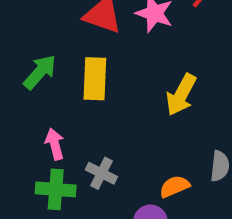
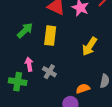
gray cross: (101, 173) -> (49, 72), moved
green cross: (56, 189) -> (18, 82), moved

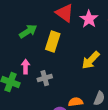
gray cross: (49, 72) -> (45, 78), turned 32

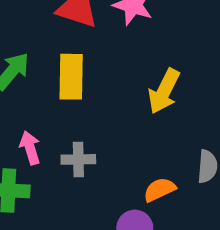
gray cross: (45, 78) -> (78, 159), turned 32

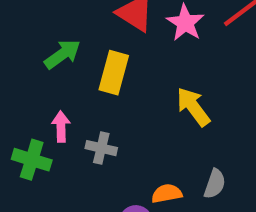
yellow arrow: (164, 91) -> (193, 107), turned 102

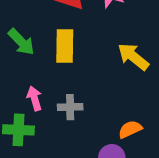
green arrow: (62, 54) -> (21, 42), turned 96

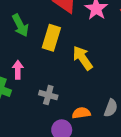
yellow arrow: (133, 57) -> (83, 58), moved
gray cross: (70, 107) -> (48, 95), moved

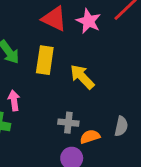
gray cross: (48, 95) -> (68, 123), moved

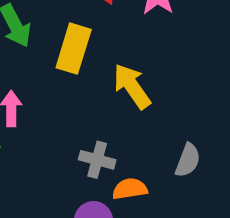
gray semicircle: (121, 126) -> (188, 160), moved

